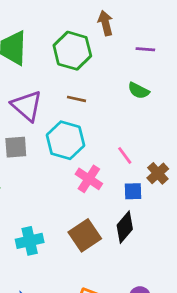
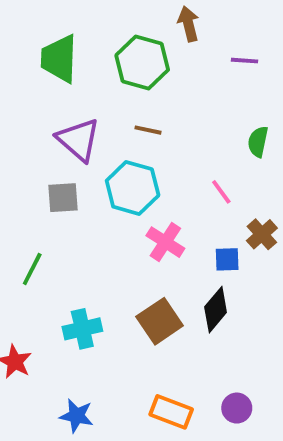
green semicircle: (139, 91) -> (258, 142), moved, turned 75
pink line: (125, 155) -> (221, 192), moved

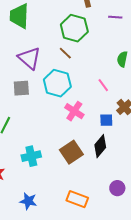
green hexagon: (142, 63) -> (74, 28), moved
brown line: (148, 130) -> (65, 53), turned 32
purple circle: (237, 408) -> (117, 188), moved

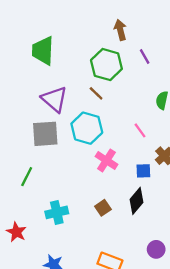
purple line: (115, 17) -> (145, 56), moved, turned 56
gray square: (21, 88) -> (45, 134), size x1.4
brown square: (71, 152) -> (103, 208), size x0.6

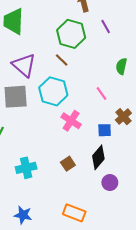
purple circle: (156, 249) -> (110, 183), moved

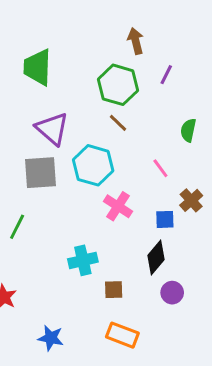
purple line: (106, 27) -> (166, 75), turned 56
brown line: (62, 60) -> (118, 123), moved
brown square: (68, 164) -> (114, 290), moved, turned 32
cyan cross: (26, 168) -> (83, 260), moved

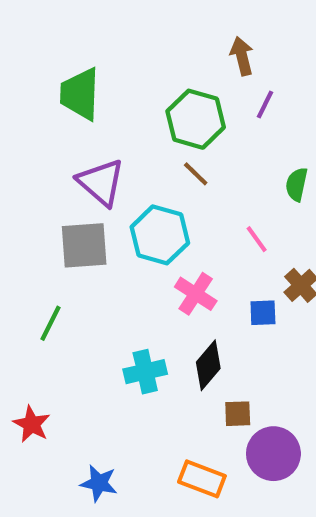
brown arrow: (136, 41) -> (242, 56), moved
black diamond: (156, 258) -> (208, 365), moved
brown square: (114, 290) -> (238, 414), moved
purple circle: (172, 293) -> (273, 454), moved, size x1.6

